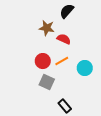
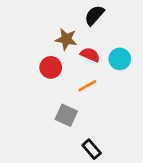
red circle: (43, 61) -> (51, 67), moved
cyan circle: (85, 68) -> (120, 59), moved

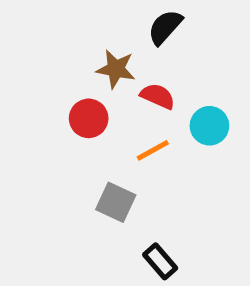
cyan circle: (120, 59) -> (209, 126), moved

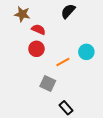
brown star: (116, 69) -> (22, 14), moved
red semicircle: (158, 96) -> (39, 29), moved

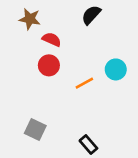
gray square: (48, 83) -> (35, 129), moved

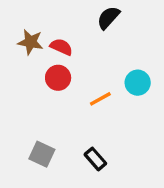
brown star: (30, 19) -> (30, 42), moved
black rectangle: (88, 144) -> (95, 159), moved

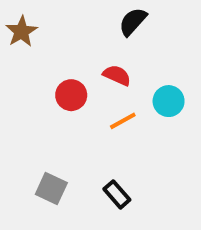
brown star: (30, 42) -> (22, 32), moved, turned 30
red semicircle: (61, 47) -> (117, 75), moved

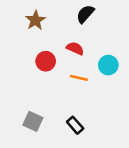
brown star: (22, 32) -> (35, 20), moved
orange line: (123, 121) -> (79, 78), turned 42

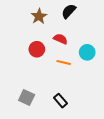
brown star: (35, 20) -> (39, 16), moved

